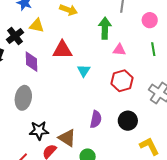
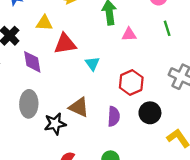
yellow triangle: (37, 26) -> (44, 23), moved
red hexagon: (122, 81) -> (131, 83), moved
black star: (39, 131) -> (55, 124), moved
brown triangle: (67, 138) -> (79, 107), moved

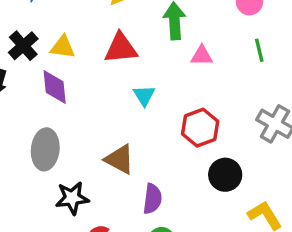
yellow triangle: (44, 23) -> (63, 47), moved
red triangle: (65, 44) -> (121, 48), moved
purple semicircle: (114, 116) -> (152, 199), moved
black star: (55, 124) -> (72, 198), moved

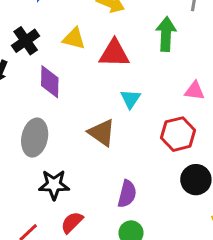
yellow triangle: (63, 47) -> (74, 39), moved
pink triangle: (202, 56) -> (195, 91), moved
brown triangle: (120, 159) -> (102, 133), moved

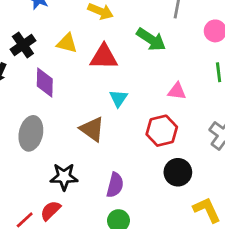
green arrow: (166, 34) -> (151, 39), turned 120
black star: (54, 185) -> (64, 177), moved
red semicircle: (72, 222) -> (50, 211), moved

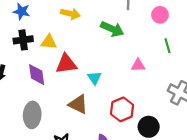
black cross: (23, 45) -> (23, 40), moved, turned 36
red triangle: (104, 57) -> (66, 64), moved
red hexagon: (162, 131) -> (122, 109), moved

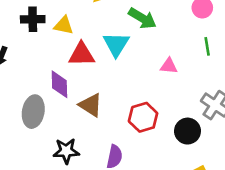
purple diamond: (37, 75) -> (59, 84), moved
cyan triangle: (95, 78) -> (116, 44), moved, size x1.5
black circle: (149, 127) -> (188, 131), moved

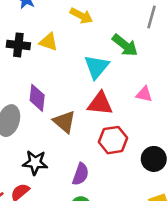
black cross: (33, 19) -> (18, 45), moved
red triangle: (82, 54) -> (100, 104), moved

